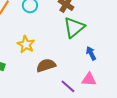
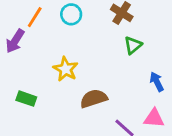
green triangle: (74, 27) -> (133, 45), size x0.6

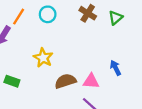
green triangle: (133, 45) -> (116, 18), moved
pink triangle: (154, 118) -> (91, 81), moved

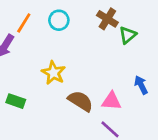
green triangle: (116, 18) -> (128, 35), moved
brown semicircle: (65, 81) -> (80, 101), turned 50

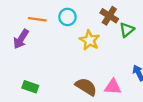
orange line: (24, 23) -> (37, 19), turned 66
yellow star: (53, 73) -> (90, 40), moved

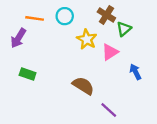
green rectangle: (30, 87) -> (28, 74), moved
pink triangle: (113, 87) -> (110, 52), moved, turned -36

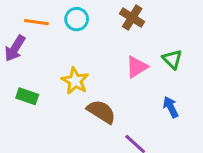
green triangle: (124, 29) -> (172, 59), moved, turned -35
yellow star: (87, 39) -> (75, 81), moved
blue arrow: (135, 72) -> (171, 107), moved

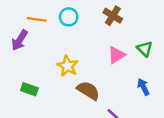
green rectangle: (27, 96) -> (29, 89), moved

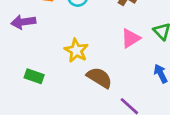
purple arrow: (20, 40) -> (23, 22), turned 50

